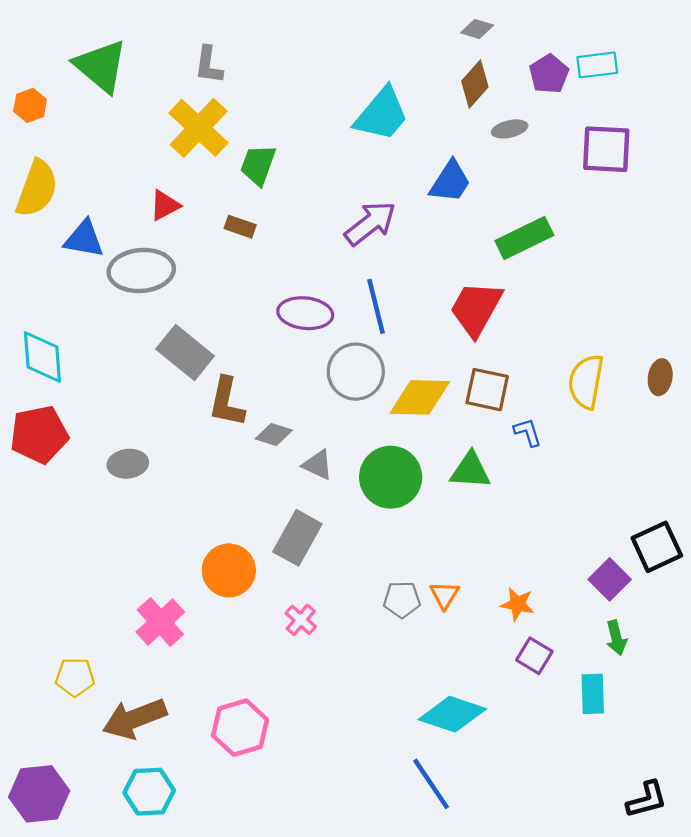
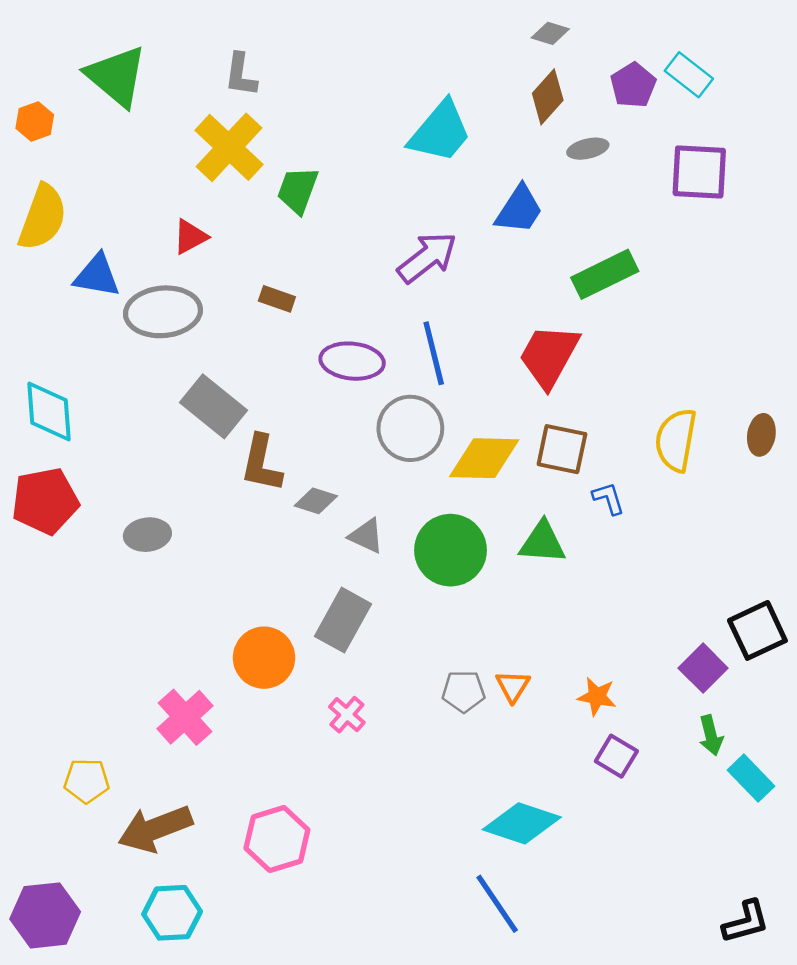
cyan rectangle: (597, 65) -> (689, 75), turned 45
brown rectangle: (240, 227) -> (277, 299), moved
cyan rectangle: (593, 694) -> (751, 778), moved, turned -42

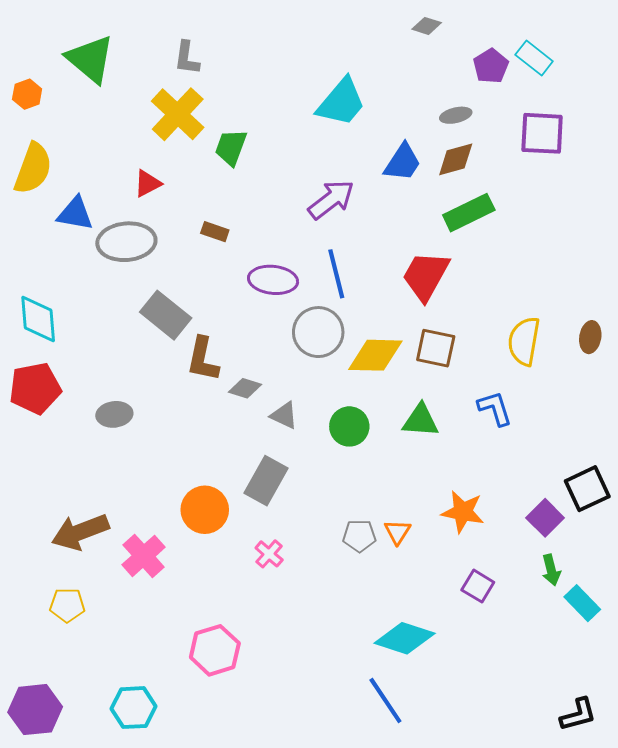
brown diamond: (548, 97) -> (456, 159), moved, turned 33
blue L-shape: (609, 498) -> (495, 408), moved, size x1.4
green circle: (451, 550) -> (349, 426), size x0.7
orange star: (597, 697) -> (463, 512), moved, size x1.4
brown arrow: (155, 829) -> (80, 532), moved

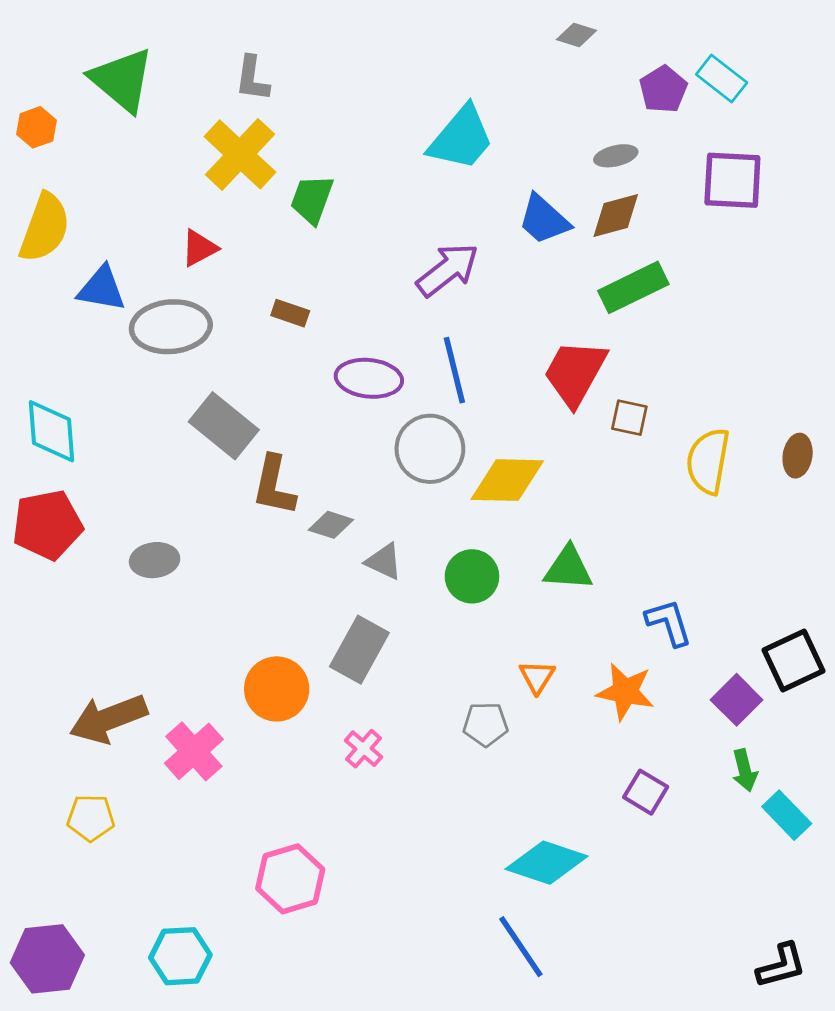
blue trapezoid: (403, 162) -> (544, 220), turned 99
brown square: (436, 348) -> (629, 418), moved, size x0.7
blue L-shape: (495, 408) -> (669, 622), moved
orange triangle: (398, 532) -> (537, 677), moved

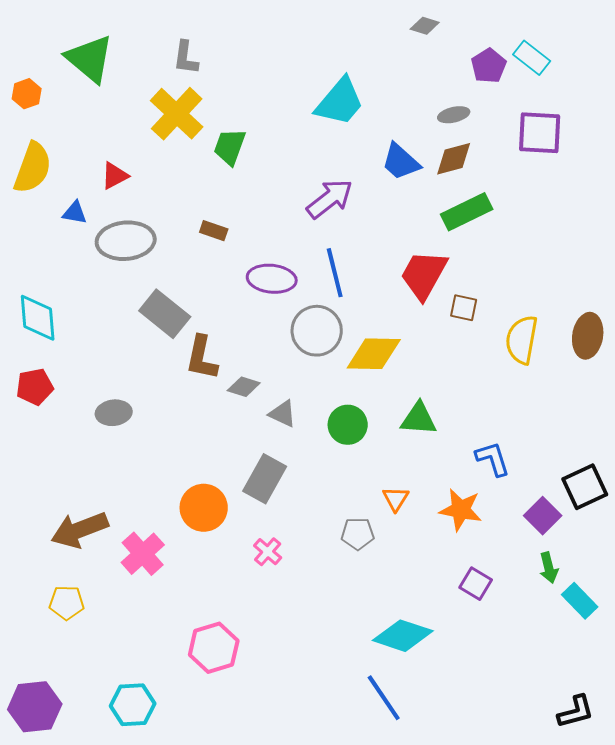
red triangle: (199, 248) -> (115, 176), moved
blue triangle: (102, 289) -> (75, 213), size x0.7
brown ellipse: (798, 456) -> (588, 336), size x1.4
red pentagon: (47, 525) -> (35, 387), size x0.7

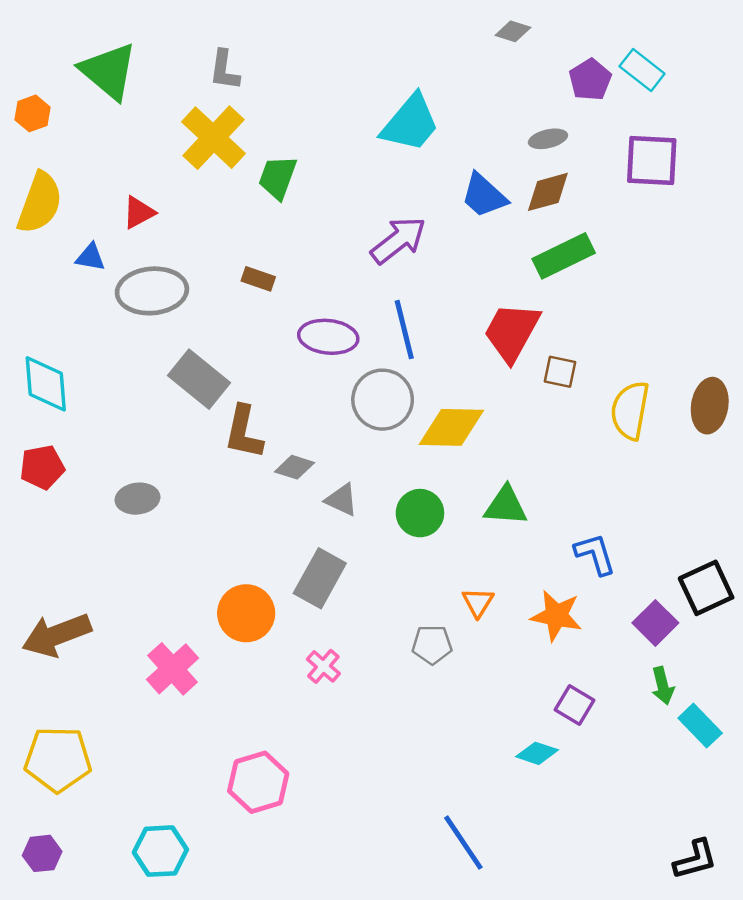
brown arrow: (80, 530) -> (57, 635), moved
yellow pentagon: (67, 603) -> (58, 759), moved, size x1.6
cyan diamond: (403, 636) -> (537, 753), moved, size x0.6
purple hexagon: (35, 707) -> (42, 853), size x0.6

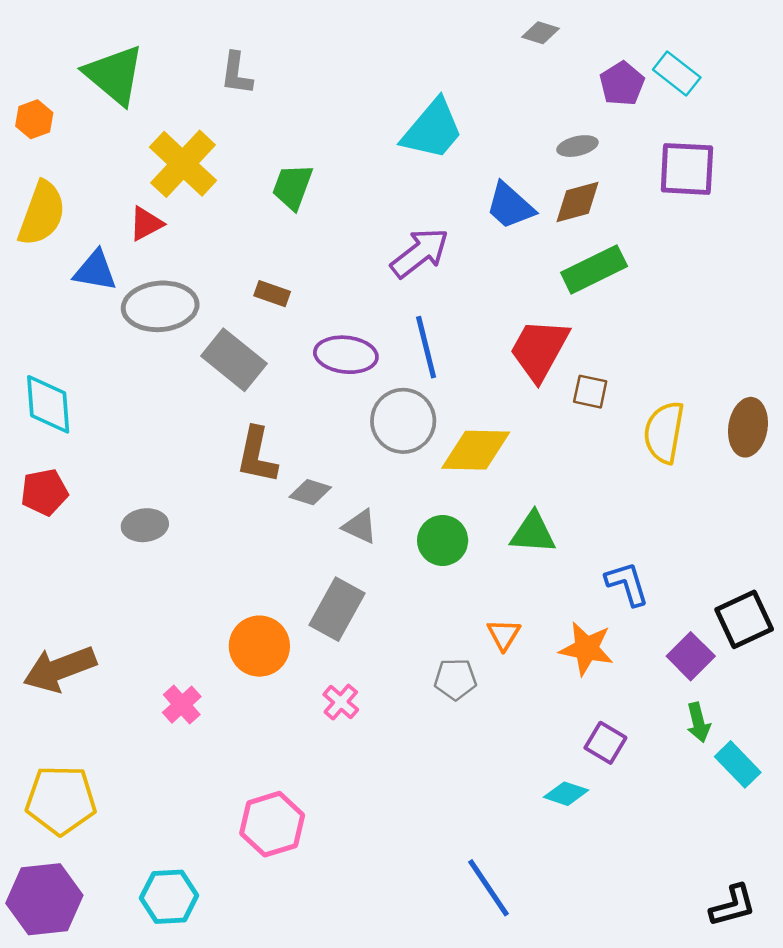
yellow cross: (214, 138) -> (183, 164), moved
blue triangle: (90, 257) -> (95, 271), size x1.4
gray rectangle: (199, 379) -> (234, 360), moved
pink cross: (173, 669) -> (182, 705), size x0.7
purple hexagon: (42, 853) -> (44, 899), size x1.8

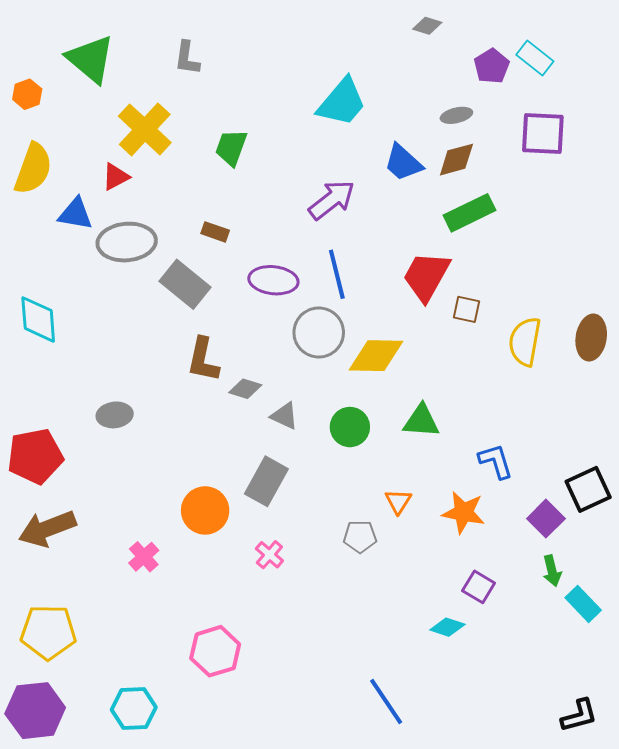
red pentagon: (44, 492) -> (35, 456), moved, size x1.5

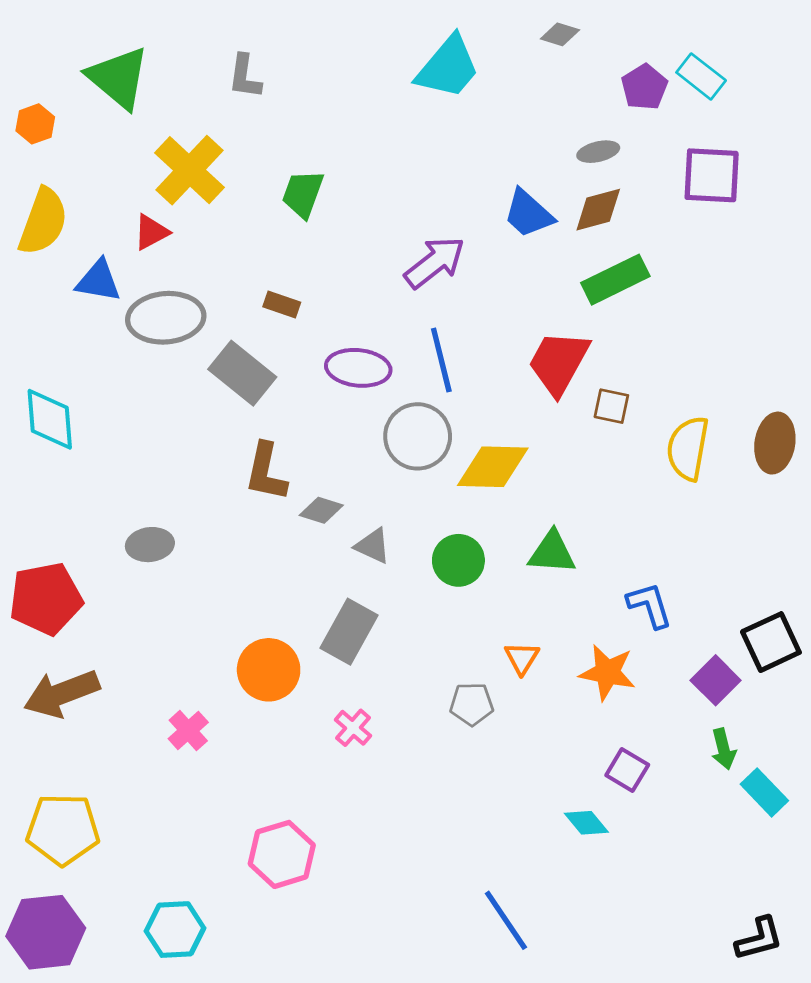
cyan trapezoid: (342, 102) -> (448, 67), moved
cyan diamond: (447, 627) -> (586, 823), turned 32

